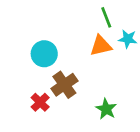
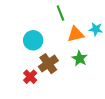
green line: (106, 17) -> (60, 13), moved
green star: (106, 109) -> (80, 59), moved

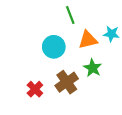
cyan circle: (33, 40) -> (54, 47), moved
brown cross: (48, 64) -> (67, 82), moved

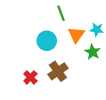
orange triangle: (88, 40) -> (76, 35), turned -42
green star: (93, 68) -> (93, 52), moved

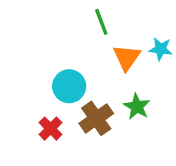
cyan circle: (47, 41) -> (69, 86), moved
green star: (93, 52) -> (137, 107), moved

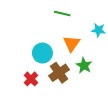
green line: (101, 22) -> (62, 14), turned -56
orange triangle: (127, 57) -> (72, 44), moved

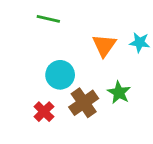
green line: (62, 14) -> (48, 19), moved
orange triangle: (72, 44) -> (104, 45), moved

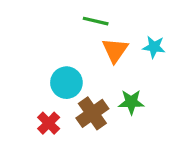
green line: (48, 19) -> (96, 21), moved
green star: (119, 92) -> (131, 102), turned -30

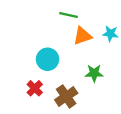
orange triangle: (115, 50) -> (82, 36), turned 36
brown cross: (92, 113) -> (66, 96), moved

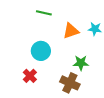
green line: (68, 15) -> (44, 13), moved
brown cross: (66, 96) -> (70, 83), moved, turned -30

